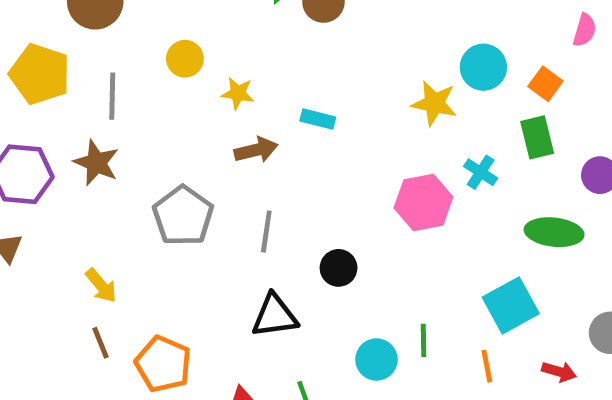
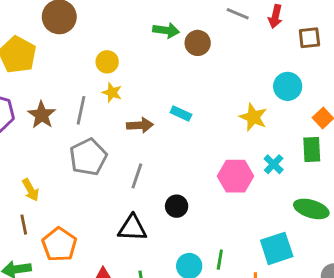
cyan circle: (483, 67) -> (288, 86), moved
yellow star: (238, 93) -> (112, 92), moved
gray line: (112, 96) -> (81, 110), moved

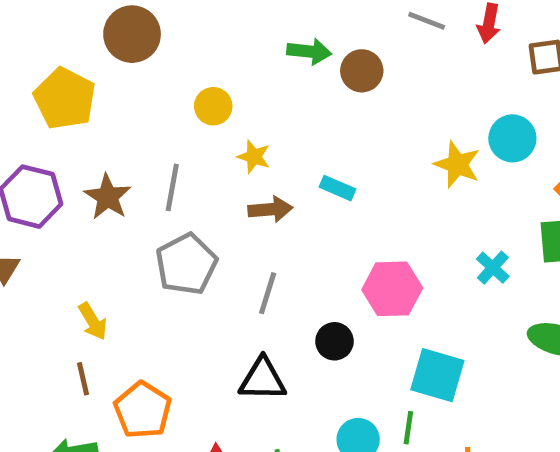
yellow star: (112, 92) -> (254, 157), moved
yellow star: (253, 117) -> (457, 165), moved
pink hexagon: (236, 176) -> (392, 289), moved
cyan square: (277, 248) -> (437, 375), moved, turned 36

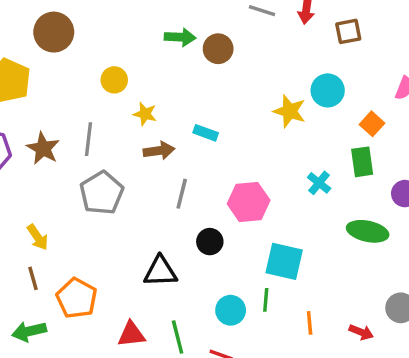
gray line: (268, 293) -> (182, 194), moved

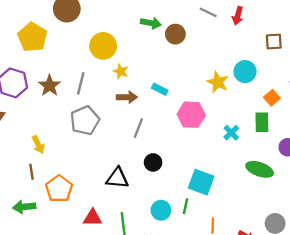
brown square: (348, 31) -> (274, 41), moved
yellow circle: (114, 80) -> (103, 46), size x1.5
pink hexagon: (249, 202) -> (191, 115), moved

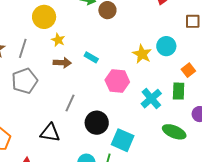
gray line: (138, 128) -> (70, 103), moved
cyan cross: (231, 133) -> (151, 99), size x1.5
black circle: (153, 162) -> (97, 123), moved, size x1.5

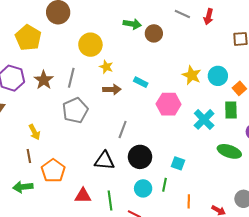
cyan circle: (166, 46) -> (218, 76), moved
black circle: (97, 123) -> (140, 157), moved
cyan square: (123, 140) -> (178, 163), size x0.6

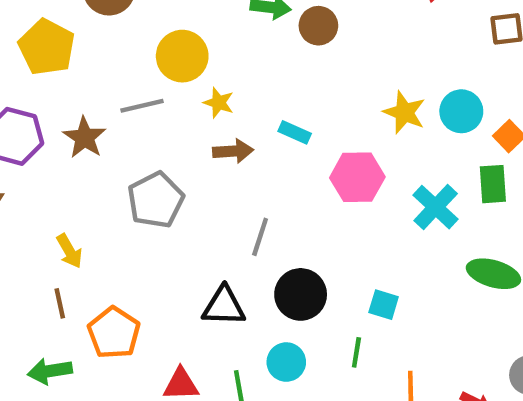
gray line: (71, 78) -> (142, 106), moved, turned 66
cyan circle: (143, 188) -> (286, 362), moved

